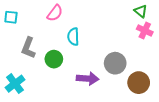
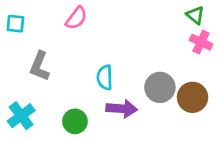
cyan semicircle: (73, 37) -> (105, 77), moved
green circle: (54, 59) -> (75, 121), moved
brown circle: (139, 83) -> (193, 97), moved

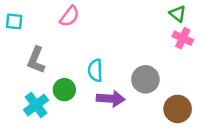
brown circle: (193, 97) -> (178, 109), moved
cyan cross: (21, 116) -> (36, 105), moved
green circle: (75, 121) -> (64, 90), moved

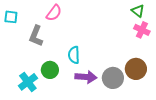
gray L-shape: (36, 60) -> (36, 36), moved
gray circle: (145, 79) -> (113, 78), moved
brown circle: (178, 109) -> (136, 69), moved

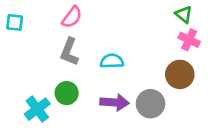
gray L-shape: (36, 36) -> (69, 52), moved
cyan semicircle: (74, 55) -> (112, 61), moved, turned 90
brown circle: (136, 69) -> (180, 74), moved

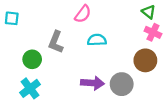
pink semicircle: (72, 17) -> (83, 14), moved
cyan semicircle: (112, 61) -> (97, 40), moved
green circle: (67, 93) -> (32, 59), moved

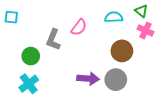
pink semicircle: (83, 14) -> (79, 27), moved
cyan semicircle: (97, 40) -> (114, 17), moved
brown circle: (145, 60) -> (122, 51), moved

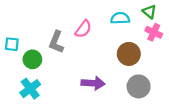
cyan square: (11, 17) -> (12, 44), moved
gray circle: (116, 80) -> (139, 86), moved

